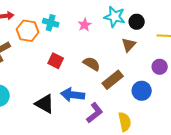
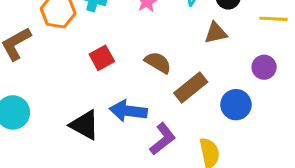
brown triangle: (129, 45) -> (216, 33), turned 35
red square: (56, 61) -> (102, 58), turned 35

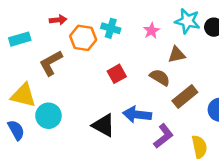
brown triangle: (216, 33) -> (177, 55), moved

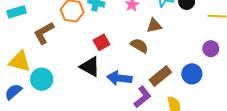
brown rectangle: (185, 97) -> (160, 76), moved
black triangle: (104, 125) -> (90, 67), moved
blue semicircle: (16, 130) -> (13, 92), turned -102

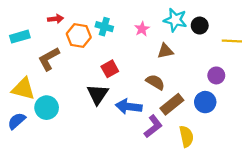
brown semicircle: (139, 46) -> (155, 82), moved
purple circle: (211, 49) -> (216, 75), moved
black triangle: (90, 67) -> (98, 94), turned 35

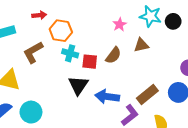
cyan cross: (104, 27) -> (70, 53), moved
red square: (110, 69) -> (90, 62), turned 35
brown semicircle: (155, 82) -> (113, 55), moved, turned 96
cyan circle: (47, 108) -> (31, 112), moved

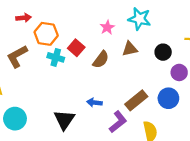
black circle: (173, 21) -> (163, 52), moved
red square: (90, 62) -> (76, 48), moved, turned 35
black triangle: (78, 85) -> (64, 120), moved
blue arrow: (107, 97) -> (94, 103), size x0.6

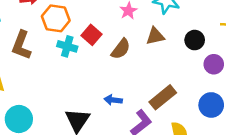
brown L-shape: (17, 56) -> (21, 45), turned -40
blue circle: (168, 98) -> (211, 105), moved

